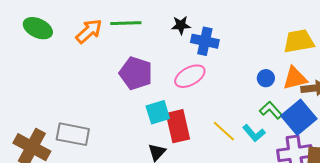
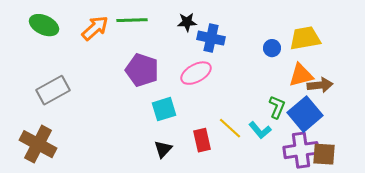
blue circle: (266, 78) -> (272, 48), moved
green L-shape: (271, 110) -> (277, 107), turned 65
red rectangle: (178, 126) -> (202, 140), moved, size x0.7
gray rectangle: (73, 134) -> (53, 90), moved, turned -40

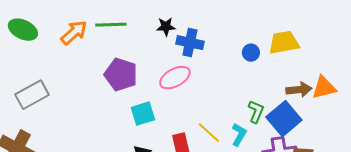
orange triangle: (301, 75) -> (324, 88), moved
cyan L-shape: (260, 130) -> (239, 135), turned -110

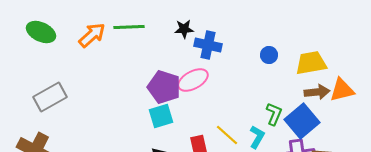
yellow trapezoid: (284, 43) -> (311, 63), moved
purple pentagon: (121, 75) -> (164, 87), moved

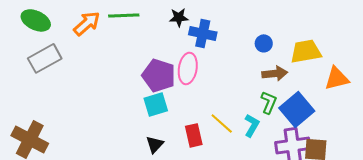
pink ellipse: (193, 80) -> (188, 68), turned -52
brown arrow: (317, 92) -> (275, 73), moved
gray rectangle: (50, 97) -> (45, 58), moved

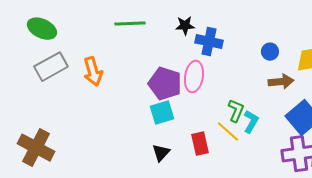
orange arrow: (87, 23) -> (93, 72), moved, turned 116
green L-shape: (269, 102) -> (236, 111), moved
cyan L-shape: (252, 125) -> (251, 122), moved

